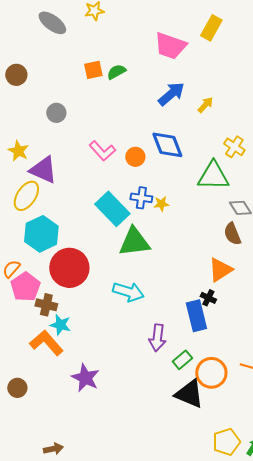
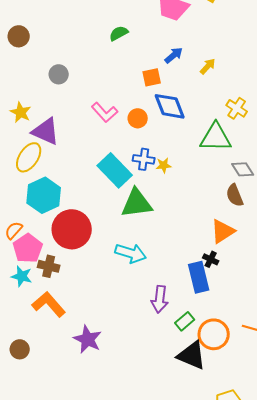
orange square: (93, 70) -> (152, 77), moved
blue arrow: (171, 94) -> (174, 55), size x0.7
cyan star: (60, 325) -> (22, 276), moved

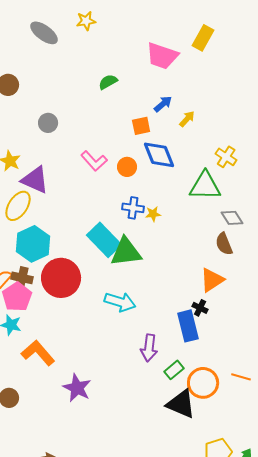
yellow arrow: (208, 66) -> (187, 119), moved
cyan rectangle: (115, 170) -> (104, 240), moved
brown cross: (49, 266) -> (22, 278), moved

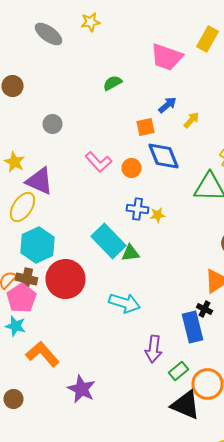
green triangle: (126, 252) -> (130, 253), size x0.6

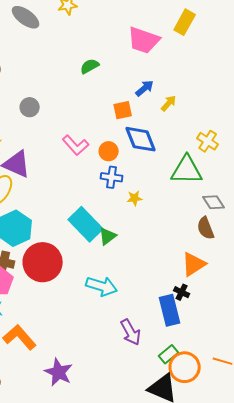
blue cross: (138, 209) -> (112, 177), moved
green triangle: (130, 253) -> (108, 236), turned -30
purple arrow: (154, 349) -> (131, 332), turned -36
green rectangle: (178, 371) -> (169, 354), moved

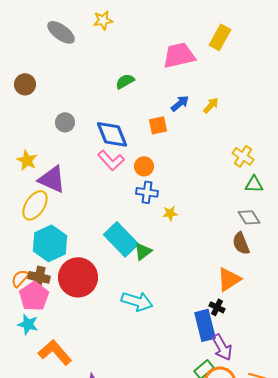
pink trapezoid: (144, 40) -> (179, 55), turned 148
yellow arrow: (169, 103) -> (211, 105), moved
blue diamond: (141, 139) -> (112, 134), moved
green triangle: (187, 170) -> (254, 184), moved, size x0.6
purple arrow: (131, 332) -> (222, 347), moved

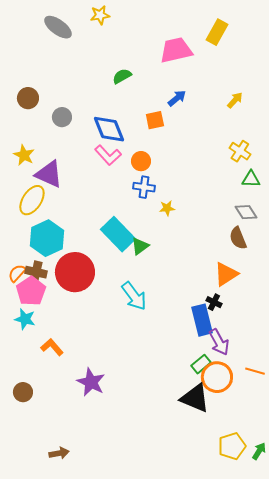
brown circle: (25, 84) -> (28, 98), moved
yellow arrow: (211, 105) -> (235, 100), moved
cyan arrow: (137, 301) -> (134, 296), turned 36
orange L-shape: (55, 352) -> (52, 347), size x0.7

